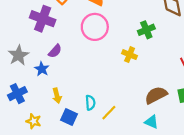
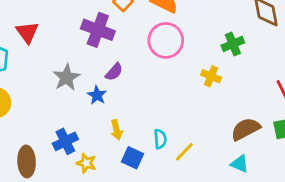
blue cross: (17, 94) -> (65, 141), moved

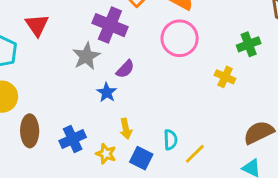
gray star: (66, 77) -> (86, 56), moved
brown ellipse: (27, 161) -> (30, 131), moved
yellow star: (86, 163) -> (106, 154), moved

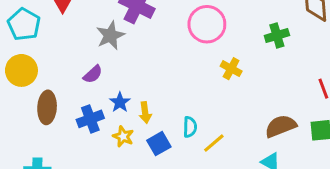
purple semicircle: (125, 69) -> (93, 74), moved
yellow cross: (225, 77) -> (231, 69), moved
blue star: (107, 92) -> (120, 102), moved
blue square: (141, 158) -> (159, 144), turned 30

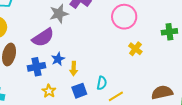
purple semicircle: (93, 74) -> (43, 38), size x1.6
yellow star: (123, 136) -> (49, 91), moved

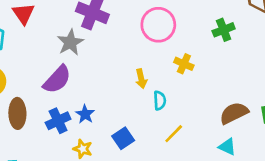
blue star: (58, 59) -> (85, 114), moved
yellow arrow: (74, 69) -> (141, 79), moved
cyan semicircle: (102, 83) -> (160, 100), moved

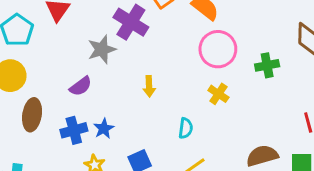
pink circle: (158, 25) -> (218, 49), moved
purple semicircle: (57, 79) -> (81, 86), size x0.7
yellow arrow: (141, 79) -> (149, 86), moved

